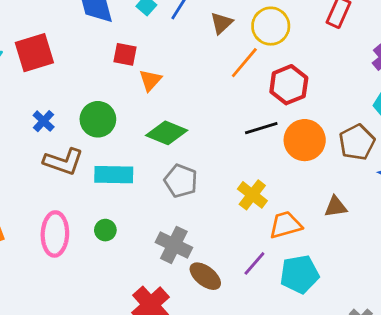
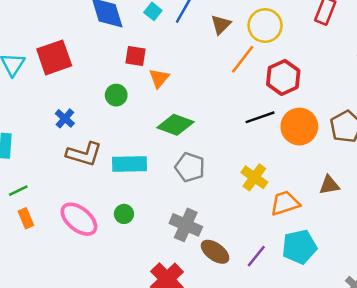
green circle: (98, 119) -> (116, 95), moved, size x0.7
pink ellipse: (55, 234) -> (79, 219), turned -51
purple line: (254, 263) -> (256, 256), moved

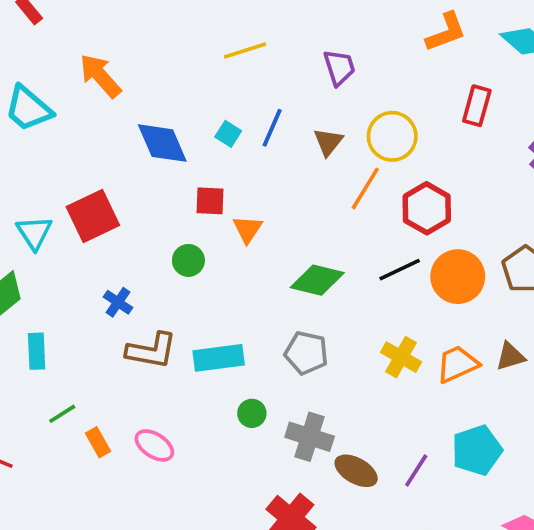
green diamond: (175, 125) -> (317, 280), moved
orange trapezoid: (285, 203) -> (457, 364), moved
green circle: (124, 214) -> (252, 413), moved
orange rectangle: (26, 218) -> (98, 442), moved
pink ellipse: (79, 219) -> (154, 445), size x0.7

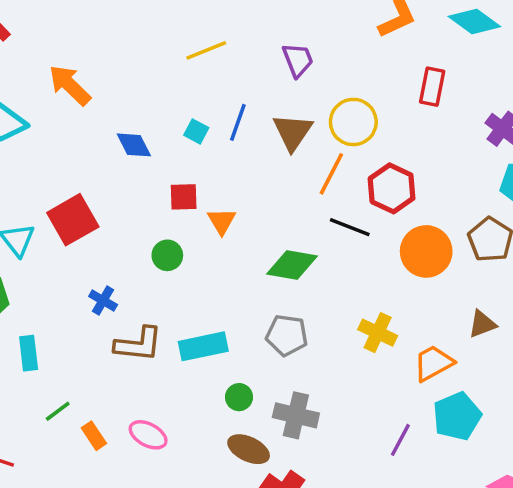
brown triangle: (328, 142) -> (293, 132), size x1.4
blue diamond: (162, 143) -> (134, 145), size x0.7
black line: (400, 270) -> (350, 227), moved, turned 51
orange trapezoid: (457, 364) -> (433, 363), moved
brown ellipse: (356, 471) -> (249, 449), moved

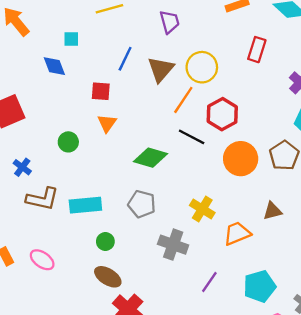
cyan square: (196, 131) -> (71, 39), moved, turned -35
red square: (184, 197) -> (101, 91), moved
gray cross: (296, 415) -> (173, 245), moved
cyan pentagon: (457, 416) -> (259, 286), moved

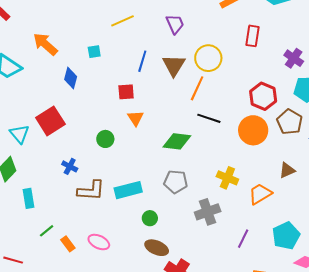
blue diamond: (54, 66) -> (71, 78), moved, turned 45
red hexagon: (222, 114) -> (263, 96), moved
gray cross: (173, 245) -> (208, 212), turned -30

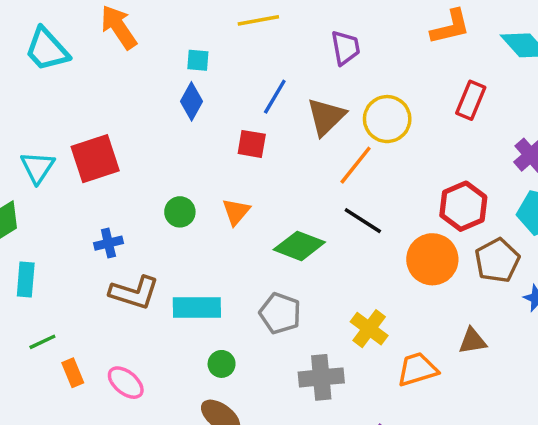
blue diamond: (71, 78) -> (192, 101), moved
red square: (126, 92) -> (252, 144), moved
orange triangle: (136, 118) -> (236, 212), moved
blue cross: (70, 166) -> (108, 243), turned 35

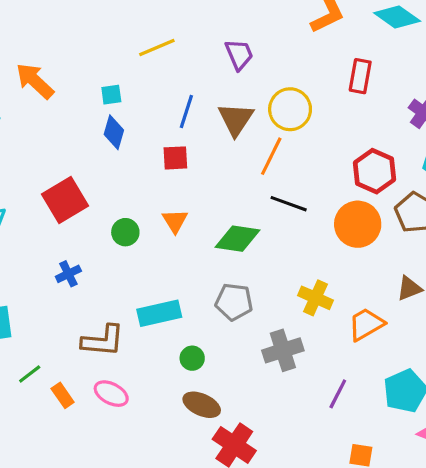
red square: (95, 159) -> (65, 200), moved
brown L-shape: (134, 293) -> (103, 341), moved

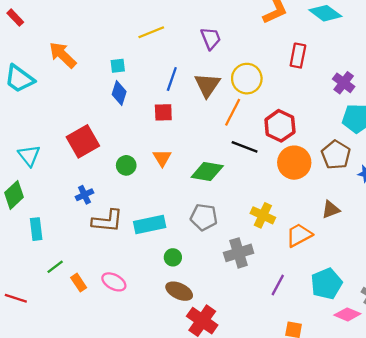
red hexagon: (375, 171) -> (280, 126), moved
brown L-shape: (103, 341) -> (107, 221), moved

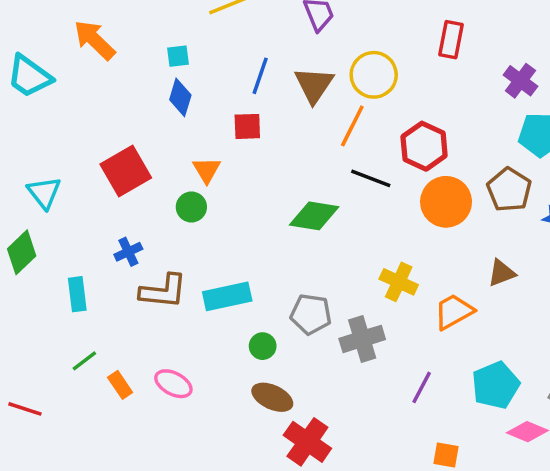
orange triangle: (162, 158) -> (207, 170), moved
gray pentagon: (204, 217) -> (311, 314), moved
cyan rectangle: (36, 229) -> (77, 294), moved

